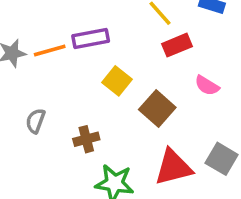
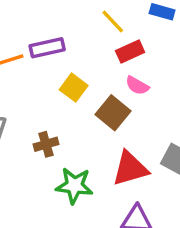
pink semicircle: (207, 86) -> (137, 85), moved

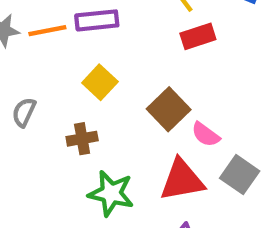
pink semicircle: (137, 85) -> (206, 135), moved
yellow square: (74, 88) -> (100, 82), moved

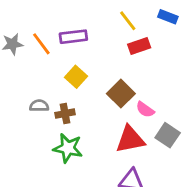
orange line: (47, 31) -> (41, 44), turned 65
gray semicircle: (24, 112) -> (39, 106), moved, turned 66
green star: (111, 193) -> (68, 148), moved

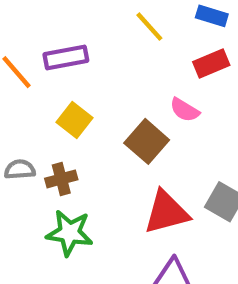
red rectangle: (139, 46) -> (211, 64), moved
pink semicircle: (145, 110) -> (185, 110), moved

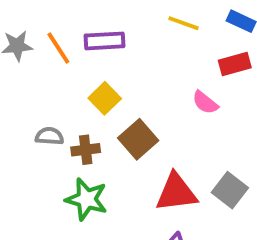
yellow line: (149, 27) -> (184, 23), turned -36
brown square: (147, 141) -> (138, 139), moved

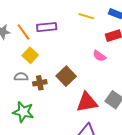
yellow square: (105, 98) -> (30, 55), moved
green star: (87, 199) -> (23, 112), moved

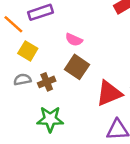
pink semicircle: (99, 56) -> (74, 40), moved
green star: (23, 112) -> (50, 119), moved

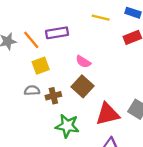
yellow square: (28, 51) -> (41, 66), turned 30
green star: (50, 119) -> (67, 126), moved

